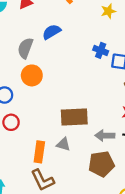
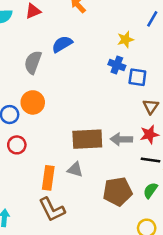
yellow star: (108, 11) -> (125, 39), moved
orange circle: (32, 75) -> (33, 102), moved
gray arrow: (105, 136) -> (121, 139), moved

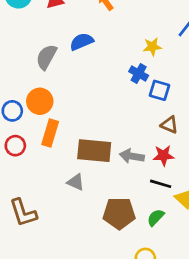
brown triangle: (151, 106) -> (169, 125), turned -49
orange rectangle: (48, 178) -> (50, 133), moved
brown L-shape: (52, 210) -> (23, 213), moved

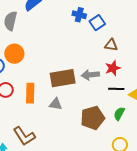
blue square: (159, 90) -> (97, 23), turned -35
orange rectangle: (50, 133) -> (30, 93), moved

